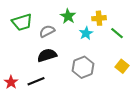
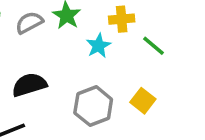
gray semicircle: (47, 31) -> (29, 23), moved
yellow square: (122, 66) -> (143, 101), moved

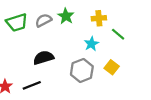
cyan star: (99, 46) -> (91, 44), moved

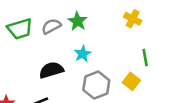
yellow cross: (99, 18) -> (133, 19), moved, turned 32
green line: (118, 34) -> (145, 58), moved, turned 40
cyan star: (91, 44) -> (83, 54), moved

